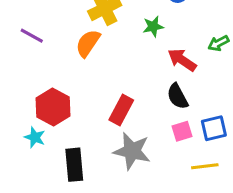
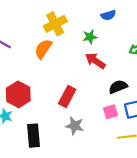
red arrow: (182, 60) -> (95, 61), moved
black semicircle: (177, 96) -> (118, 87), moved, turned 96
gray star: (132, 151) -> (75, 126), size x0.7

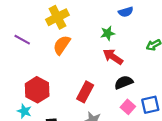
yellow cross: (55, 24) -> (57, 17), moved
black semicircle: (118, 87) -> (124, 82), moved
pink square: (110, 112) -> (128, 107), turned -32

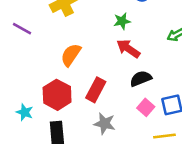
orange semicircle: (62, 45) -> (71, 55), moved
red hexagon: (37, 90) -> (57, 95), moved

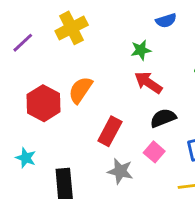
purple line: (22, 29) -> (23, 43), moved, turned -72
red hexagon: (57, 95) -> (44, 103), moved
pink square: (146, 107) -> (154, 152), moved

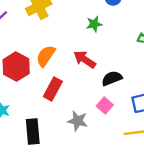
red arrow: (148, 83) -> (85, 59), moved
red rectangle: (110, 131) -> (53, 89), moved

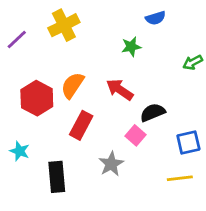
pink square: (105, 106) -> (135, 135), moved
gray star: (78, 121) -> (111, 164), turned 30

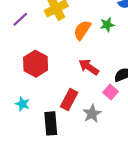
orange semicircle: (73, 85) -> (82, 30), moved
red arrow: (120, 90) -> (89, 67), moved
red rectangle: (81, 125) -> (69, 100), moved

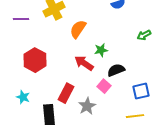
purple line: (20, 19) -> (21, 19), turned 42
green star: (107, 25) -> (101, 50), moved

